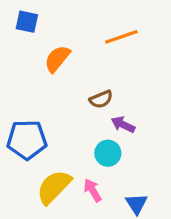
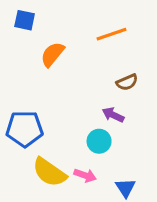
brown semicircle: (101, 99) -> (127, 82), moved
yellow semicircle: (54, 187) -> (49, 172), turned -99
pink arrow: (93, 190) -> (85, 175), turned 140

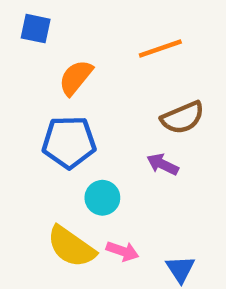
brown semicircle: (127, 82) -> (183, 118), size x1.4
blue pentagon: (25, 129) -> (69, 142), moved
cyan circle: (99, 141) -> (102, 198), moved

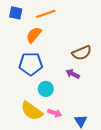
orange line: (160, 49) -> (46, 14), moved

